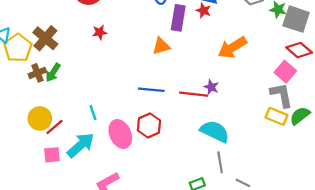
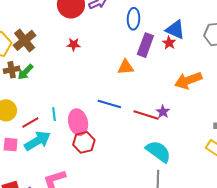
red hexagon: (149, 125) -> (84, 142), moved
red line: (55, 127) -> (30, 122), moved
pink ellipse: (120, 134) -> (78, 122), moved

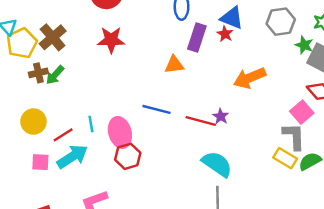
red star: (74, 44) -> (111, 40), size x1.6

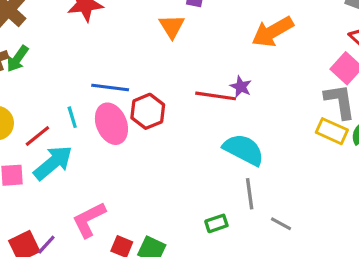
orange triangle: (174, 65) -> (172, 26), turned -48
blue line: (157, 109) -> (110, 88), moved
red hexagon: (128, 156) -> (148, 111), moved

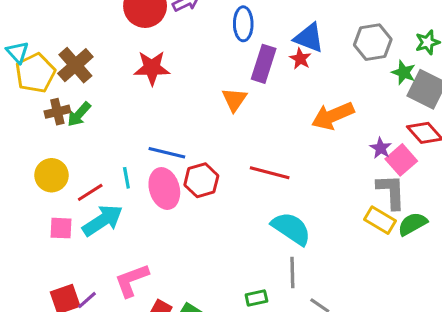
purple star: (241, 87) -> (381, 148), moved

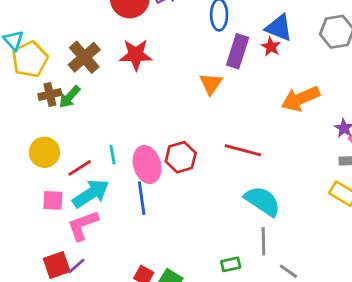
brown cross: (75, 65) -> (84, 57), moved
blue line: (167, 153) -> (142, 198), moved, turned 68
pink L-shape: (132, 280) -> (83, 225), moved

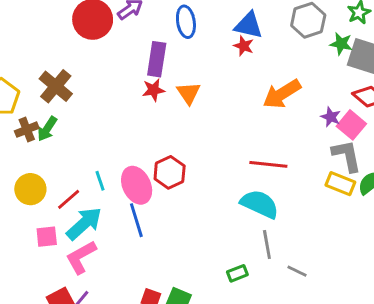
purple rectangle: (238, 51) -> (157, 59), moved
red star: (136, 55) -> (153, 90), moved, size x0.7
red line: (243, 150) -> (268, 164), moved

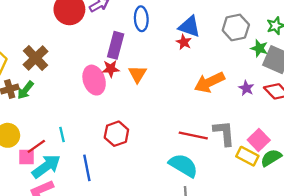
purple star: (331, 117) -> (246, 88), moved
pink square: (351, 125) -> (259, 140), moved
gray L-shape: (347, 156) -> (224, 133), moved
pink ellipse: (137, 185) -> (94, 80), moved
pink square: (47, 237) -> (27, 157), moved

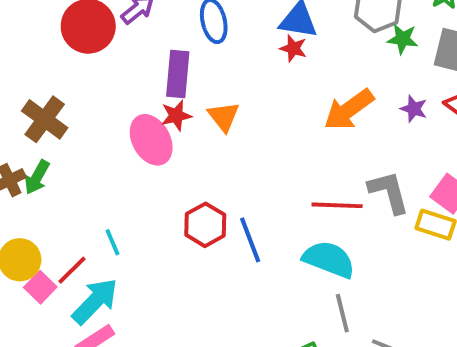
green star: (259, 48) -> (403, 39), moved
pink square: (27, 157) -> (40, 287), moved, turned -36
blue line: (87, 168) -> (250, 240), moved

